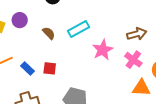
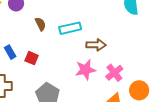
brown arrow: (137, 34) -> (96, 45), moved
pink star: (103, 50) -> (85, 70), moved

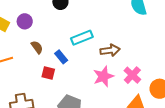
brown semicircle: (40, 24) -> (37, 47), moved
blue rectangle: (10, 52) -> (61, 57), moved

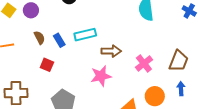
blue rectangle: (61, 57) -> (59, 40), moved
pink cross: (132, 75) -> (144, 63), moved

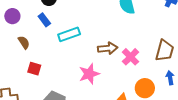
blue rectangle: (59, 40) -> (44, 20), moved
brown arrow: (111, 51) -> (108, 48), moved

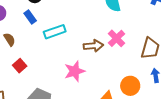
pink cross: (131, 57) -> (117, 38), moved
red square: (34, 69) -> (20, 66), turned 32

